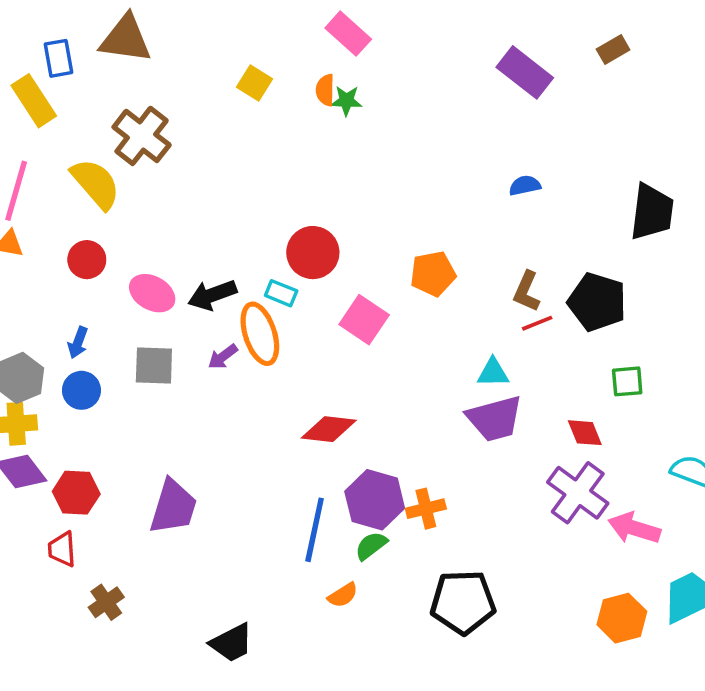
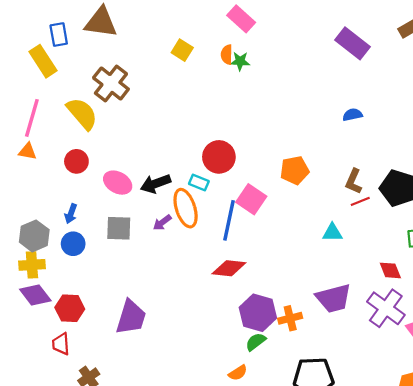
purple trapezoid: (495, 419) -> (334, 298), moved
blue line: (315, 530) -> (229, 220), moved

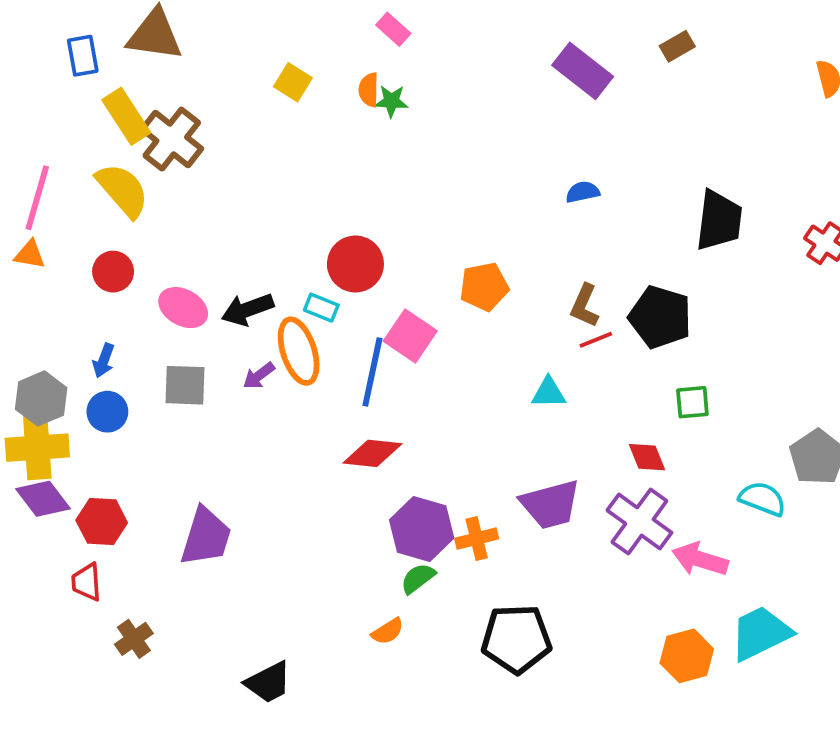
pink rectangle: (241, 19) -> (393, 29), size x0.7
yellow rectangle: (43, 61) -> (126, 116), moved
yellow cross: (32, 265) -> (37, 448), size x1.4

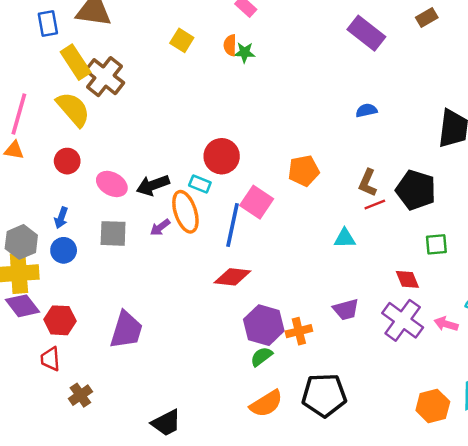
purple trapezoid: (550, 504) -> (346, 309), size x0.7
pink arrow: (700, 559) -> (446, 324), moved, size x0.7
orange semicircle: (388, 631) -> (266, 404), moved, size x1.6

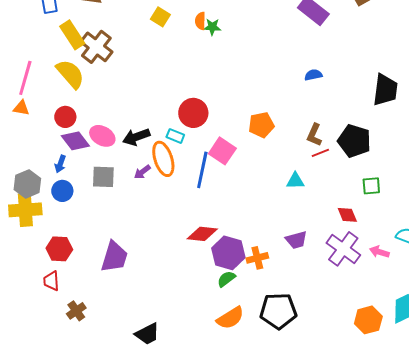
red diamond: (232, 277) -> (202, 234), moved
purple diamond: (23, 306) -> (75, 141), moved

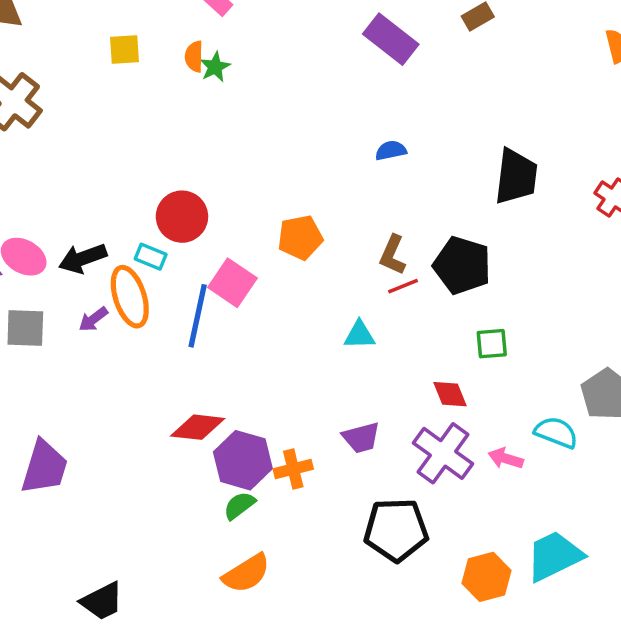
yellow square: (160, 17) -> (125, 50), turned -36
green star: (212, 27) -> (215, 67), turned -30
black pentagon: (278, 311) -> (396, 530), moved

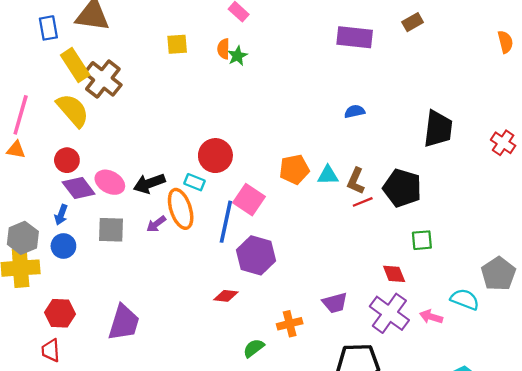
purple rectangle: (391, 39) -> (355, 37), turned -32
cyan triangle: (359, 335) -> (328, 175), moved
red diamond: (198, 427) -> (226, 296), size x0.7
purple hexagon: (243, 460) -> (256, 255), moved

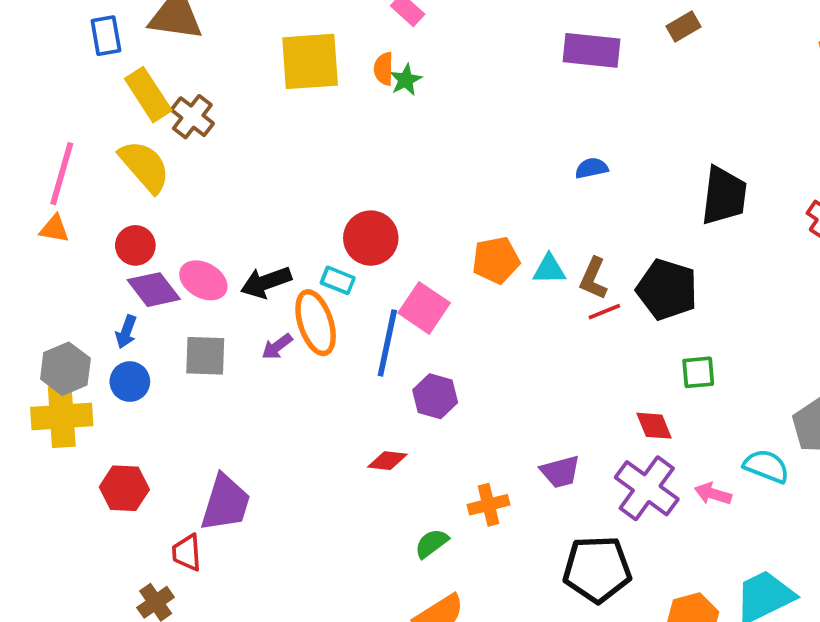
yellow square: (177, 44) -> (310, 61), size x1.8
brown cross: (103, 79) -> (192, 117), size x0.7
purple hexagon: (256, 255) -> (435, 396), size x0.7
red trapezoid: (51, 350) -> (187, 553), moved

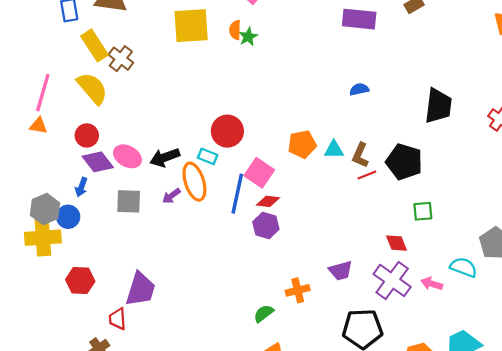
blue circle: (130, 382) -> (68, 217), moved
red diamond: (387, 461) -> (268, 201), moved

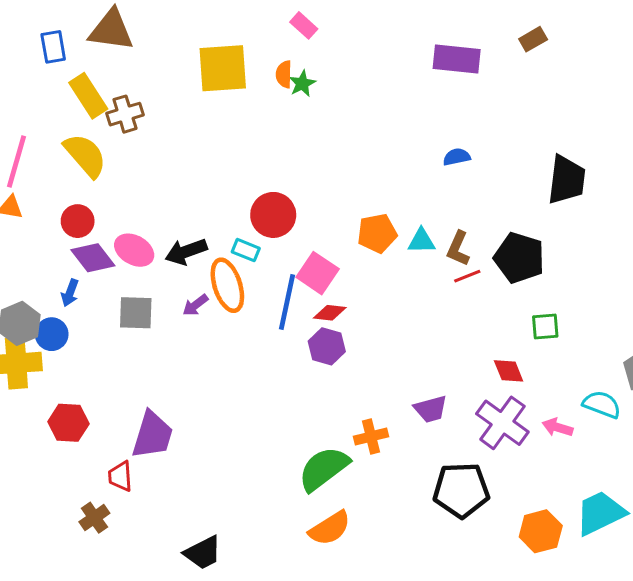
brown cross: (121, 59) -> (125, 114), turned 35
green semicircle: (264, 313) -> (324, 469), size x1.8

